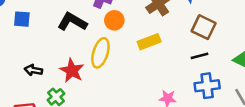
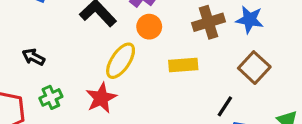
black line: (200, 56) -> (225, 106), moved, turned -60
red star: (72, 70) -> (101, 98), moved

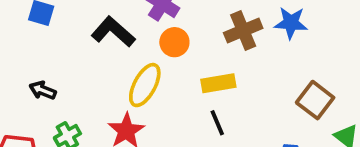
brown square: (254, 68) -> (315, 100), moved
black line: (225, 106) -> (217, 123), moved, turned -50

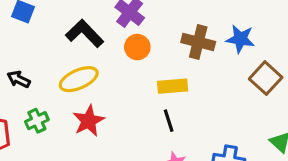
brown cross: (243, 30) -> (198, 42), turned 32
yellow ellipse: (145, 85) -> (79, 79), moved, turned 33
brown square: (315, 100) -> (266, 78), moved

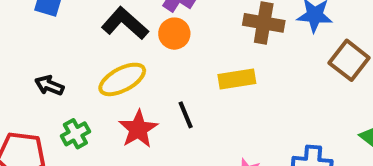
orange circle: (137, 47) -> (174, 34), moved
black line: (169, 121) -> (186, 115), moved

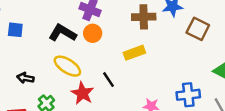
yellow ellipse: (122, 79) -> (67, 66), turned 72

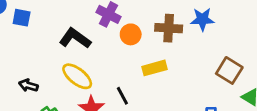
brown square: (198, 29) -> (229, 70), moved
blue square: (15, 30) -> (22, 18), moved
orange circle: (93, 33) -> (131, 34), moved

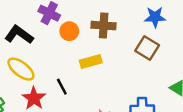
blue star: (202, 19) -> (155, 17), moved
brown square: (229, 70) -> (147, 48), moved

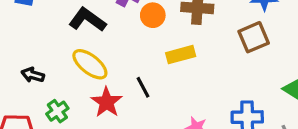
brown square: (147, 48) -> (254, 37), turned 35

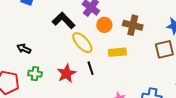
yellow ellipse: (90, 64) -> (82, 43), moved
green cross: (57, 111) -> (35, 74), turned 32

